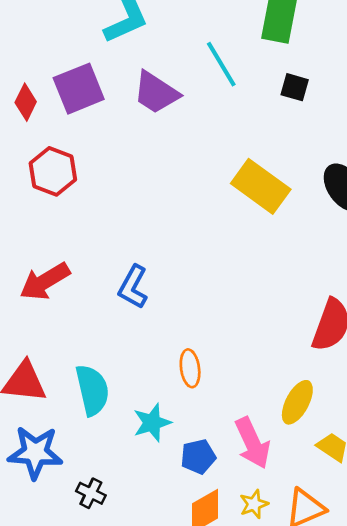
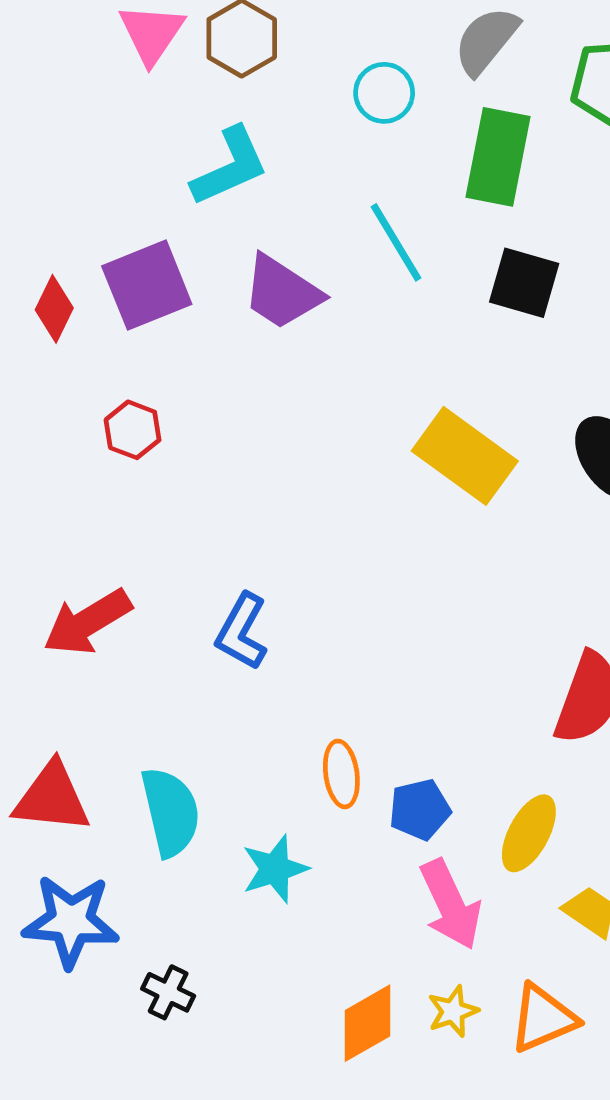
black square: (295, 87) -> (524, 283), size x1.4
red hexagon: (53, 171) -> (133, 430), moved, size x0.7
blue pentagon: (198, 457) -> (420, 810), moved

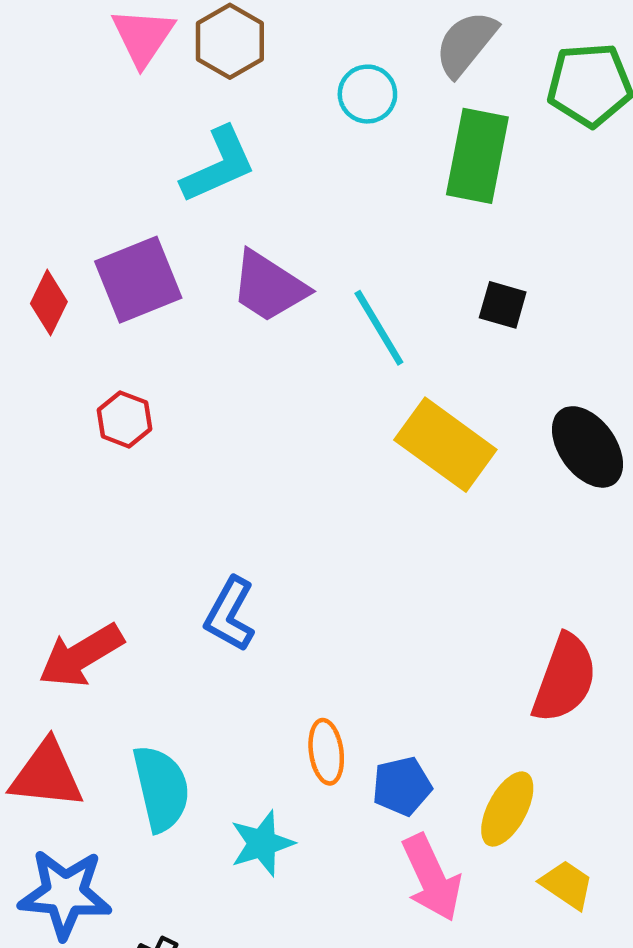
cyan line: (396, 242) -> (379, 328), moved
black square: (524, 283) -> (503, 305), moved, size x0.7
red arrow: (87, 622) -> (81, 655), moved

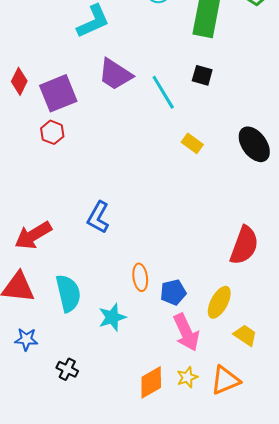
purple square: (138, 280) -> (58, 93), moved
black square: (503, 305) -> (202, 75), moved
yellow rectangle: (445, 445) -> (192, 143), size x0.5
blue star: (65, 894) -> (26, 339), size x0.6

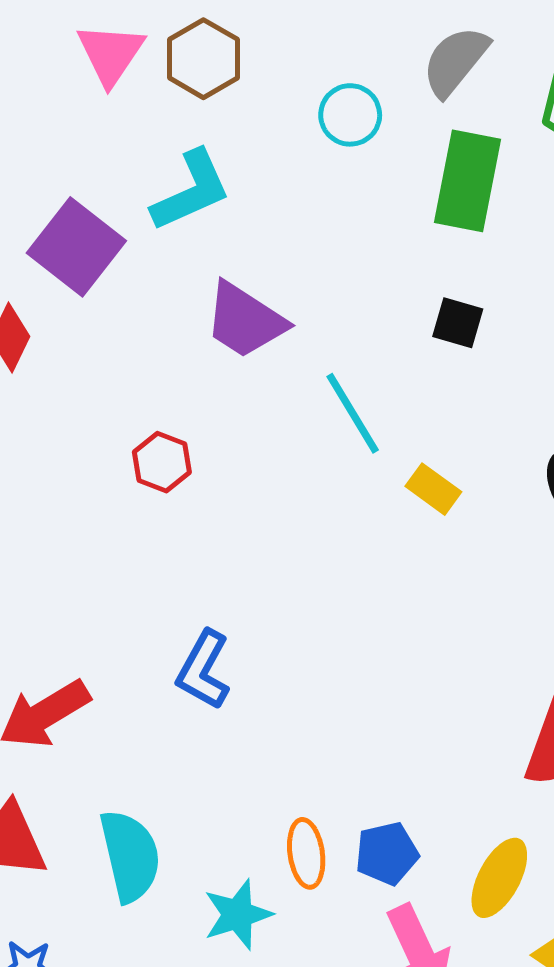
cyan line: (163, 92) -> (353, 413), moved
purple square: (58, 93) -> (76, 247), moved, turned -30
red hexagon: (52, 132) -> (162, 462), moved
orange ellipse: (140, 277) -> (306, 853), moved

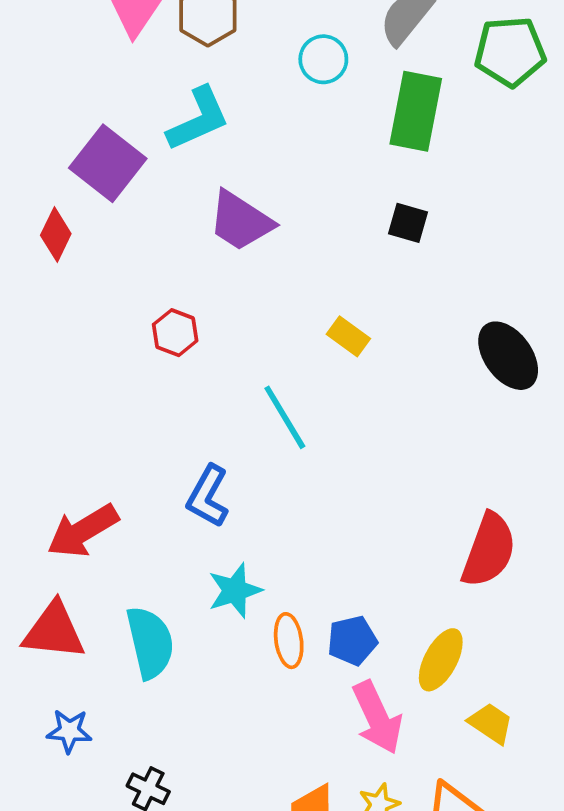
cyan line: (353, 413) -> (285, 417), moved
yellow rectangle: (433, 489) -> (348, 336), moved
cyan star: (238, 915) -> (235, 591), moved

